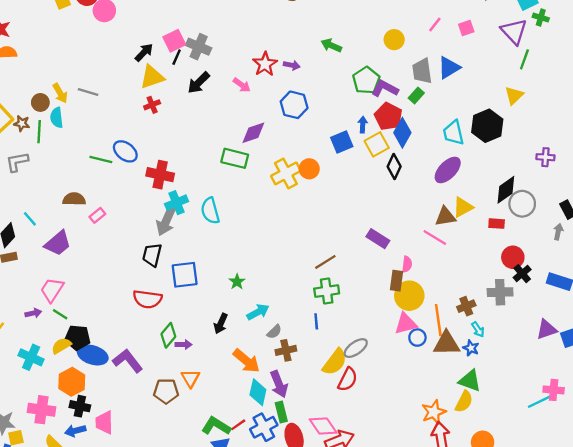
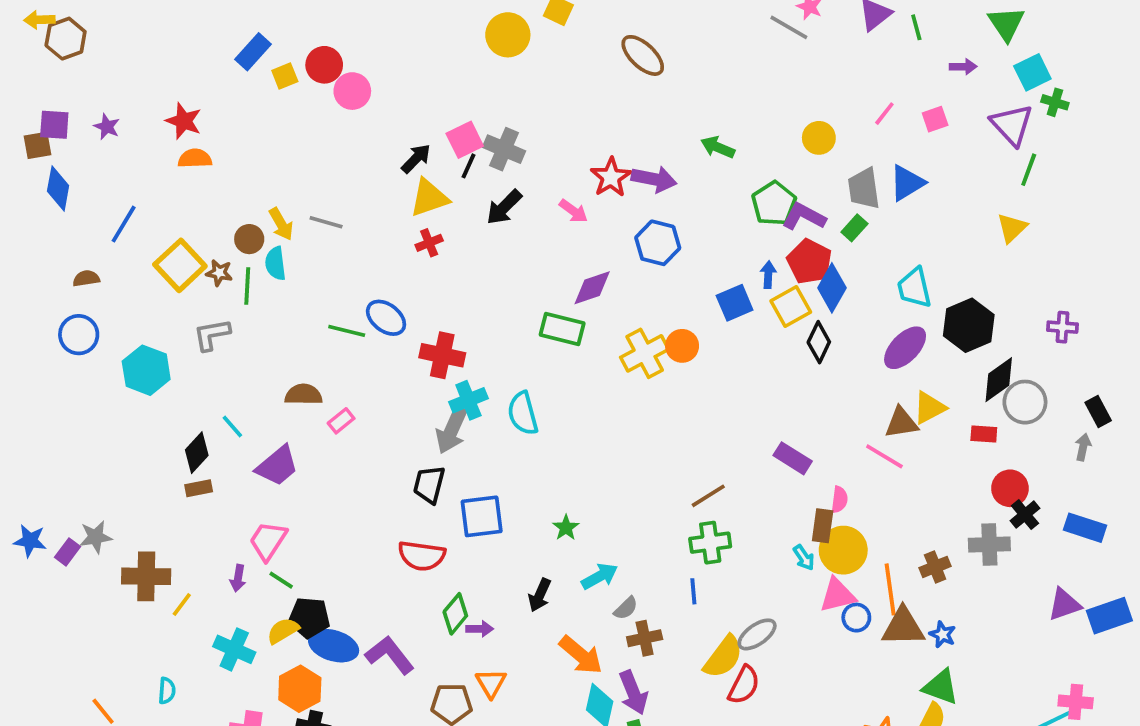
purple arrow: (292, 65) -> (654, 179), size x1.6
black hexagon: (487, 126) -> (969, 325), moved
purple arrow: (33, 313) -> (238, 578), turned 112
cyan arrow: (478, 329) -> (804, 558), moved

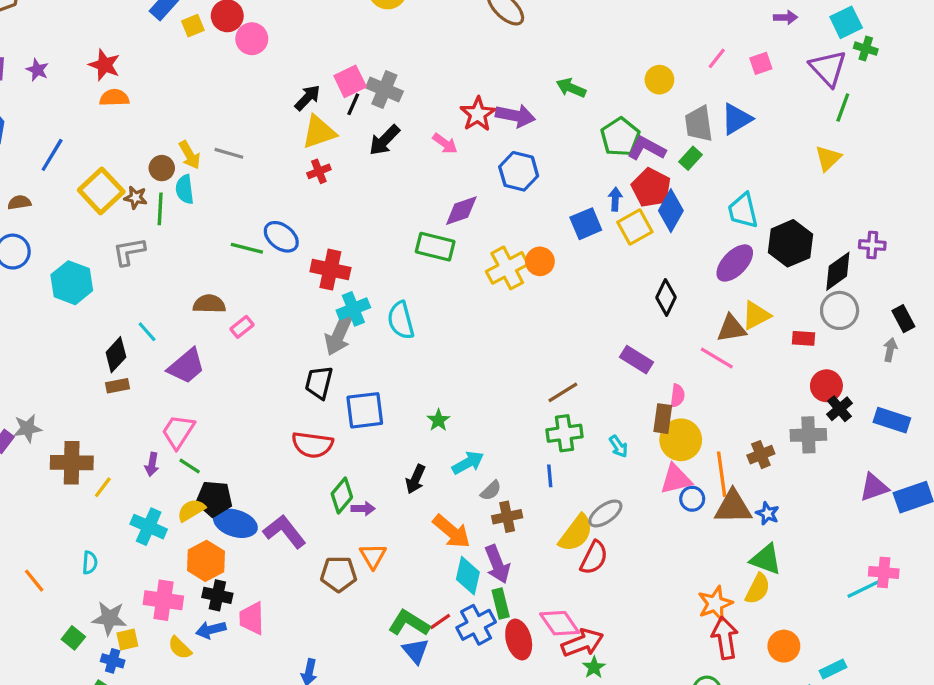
black diamond: (819, 342) -> (666, 297), moved
black diamond: (999, 380) -> (838, 271), moved
cyan arrow: (804, 558) -> (619, 446), moved

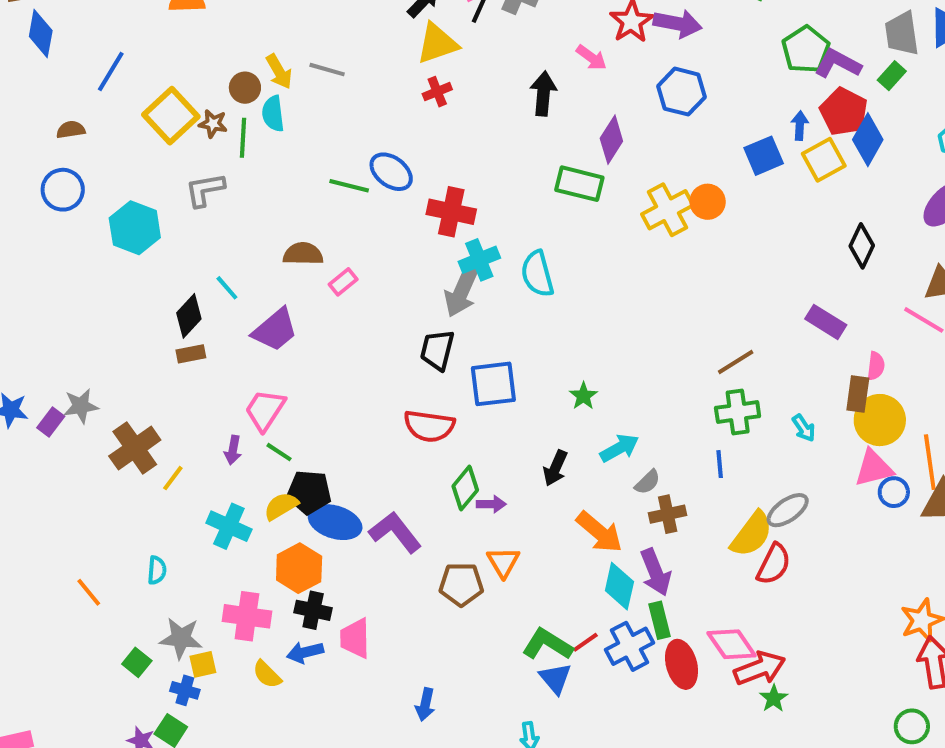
black arrow: (384, 140) -> (543, 94), moved, turned 140
purple diamond: (461, 211) -> (611, 140), turned -39
brown cross: (72, 463) -> (135, 448), turned -36

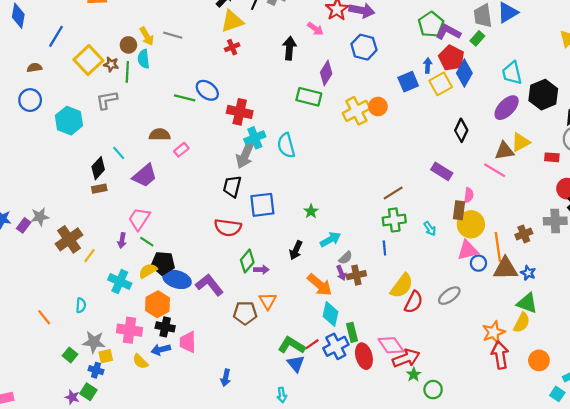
gray ellipse: (788, 510) -> (449, 296), moved
purple arrow: (655, 572) -> (341, 273), moved, size x0.6
green circle: (912, 726) -> (433, 390), moved

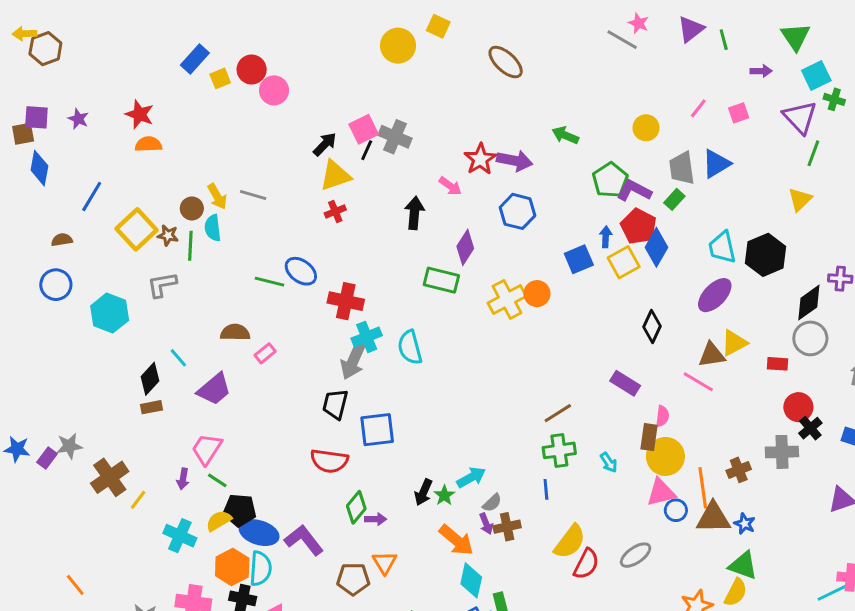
black hexagon: (543, 95) -> (766, 255), moved
green star: (311, 211) -> (444, 495), moved
cyan semicircle: (81, 305) -> (261, 569), moved, size x1.6

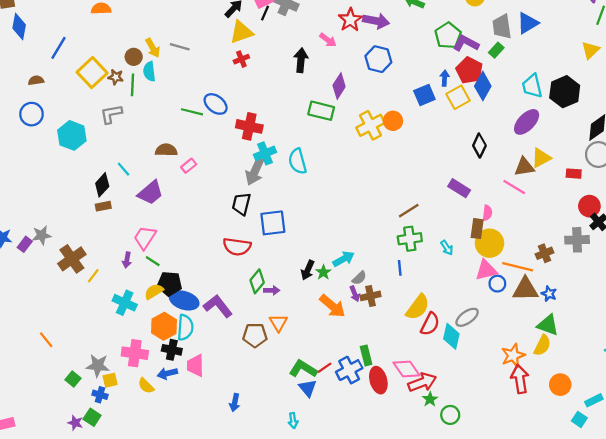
orange line: (703, 488) -> (518, 267), turned -68
cyan diamond: (471, 580) -> (451, 336), moved

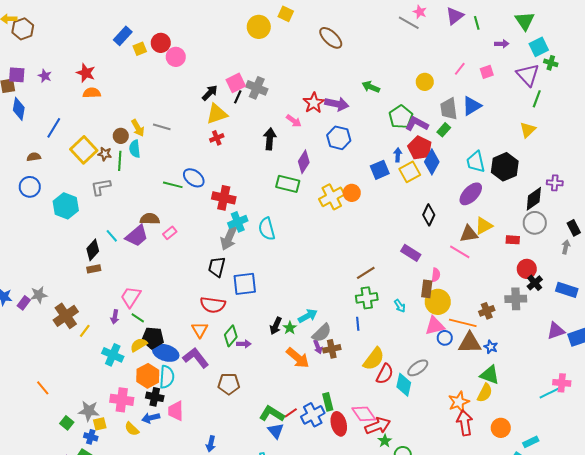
purple trapezoid: (150, 193) -> (137, 236), moved
gray semicircle: (359, 278) -> (322, 333), size x1.5
orange triangle: (278, 323) -> (200, 330), moved

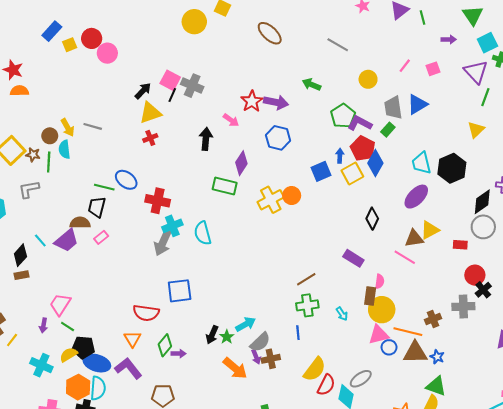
gray line: (409, 23) -> (338, 45), moved
pink square: (236, 83) -> (170, 80), turned -36
black trapezoid: (217, 267) -> (97, 207), moved

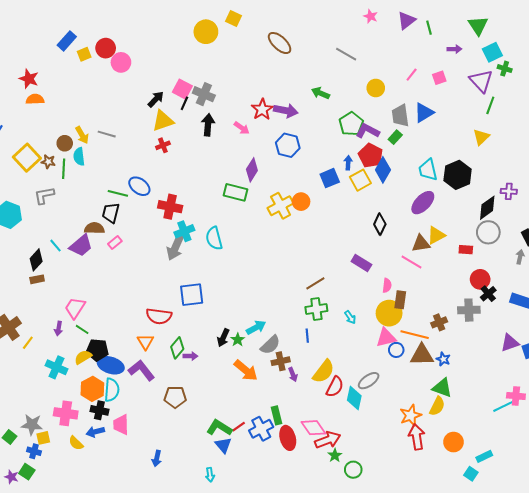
black arrow: (206, 139) -> (208, 125), moved
brown rectangle: (370, 296) -> (400, 300), moved
purple arrow: (256, 357) -> (293, 374), moved

